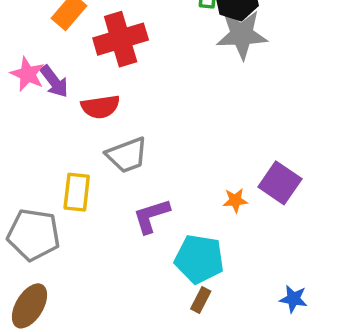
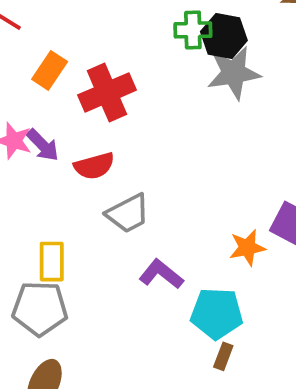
yellow rectangle: (77, 192) -> (52, 262), moved
orange star: (235, 200) -> (247, 248), size x1.4
purple L-shape: (151, 216) -> (161, 274), turned 63

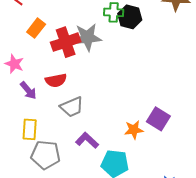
gray star: (234, 73) -> (87, 37), moved
purple arrow: (43, 145) -> (28, 90), moved
gray pentagon: (40, 308) -> (46, 155), moved

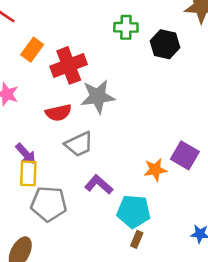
black hexagon: (130, 17) -> (165, 44), moved
gray star: (87, 37) -> (98, 97), moved
purple arrow: (28, 90) -> (26, 154), moved

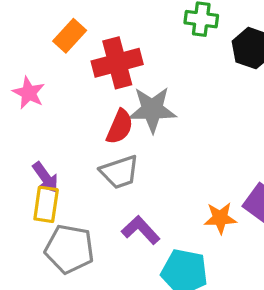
red semicircle: (58, 113) -> (120, 127), moved, turned -60

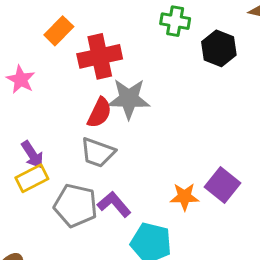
gray trapezoid: (120, 172) -> (98, 153), turned 36
yellow rectangle: (46, 204) -> (32, 178), turned 52
gray pentagon: (69, 249) -> (76, 206), moved

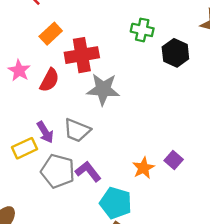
red semicircle: (99, 113) -> (49, 80), moved
purple arrow: (32, 155) -> (45, 132), moved
purple square: (222, 185) -> (174, 160), size x0.7
orange star: (184, 197) -> (143, 168), turned -30

